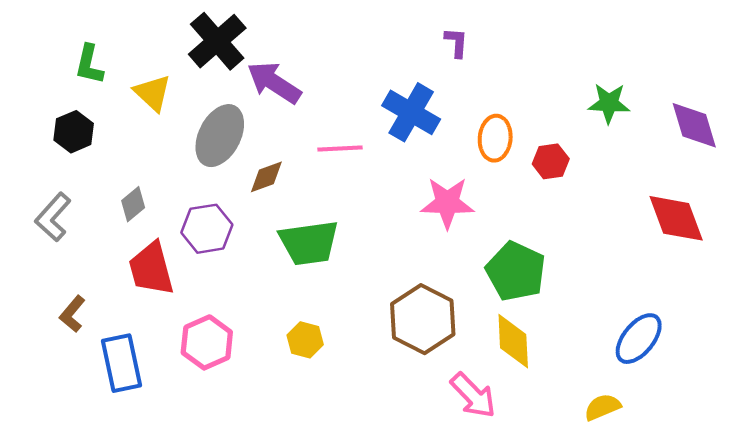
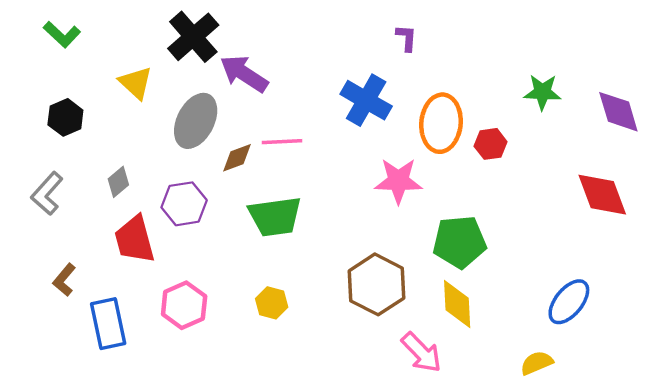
green L-shape: (89, 64) -> (62, 34), moved, turned -60
orange ellipse: (495, 138) -> (441, 123), size x1.4
pink line: (340, 148) -> (282, 142), moved
green pentagon: (516, 271) -> (459, 242), turned -30

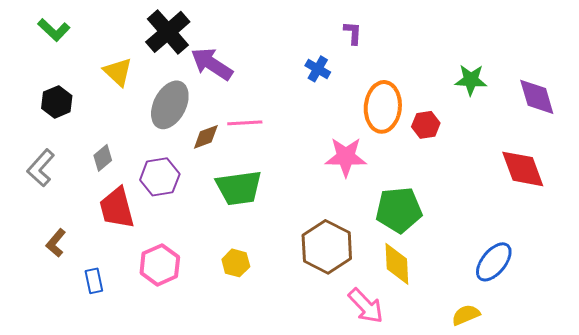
blue cross: (366, 100) -> (318, 69), moved, size x0.6
blue rectangle: (108, 324) -> (94, 281), size x0.6

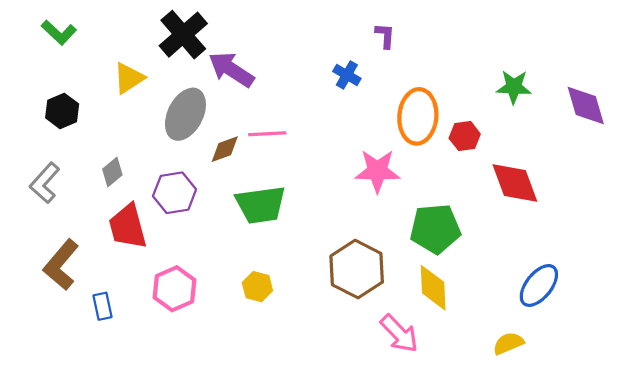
yellow triangle: (118, 72) -> (129, 78), turned 44
red diamond: (523, 169) -> (515, 183), moved
brown L-shape: (56, 243) -> (61, 265), size x1.6

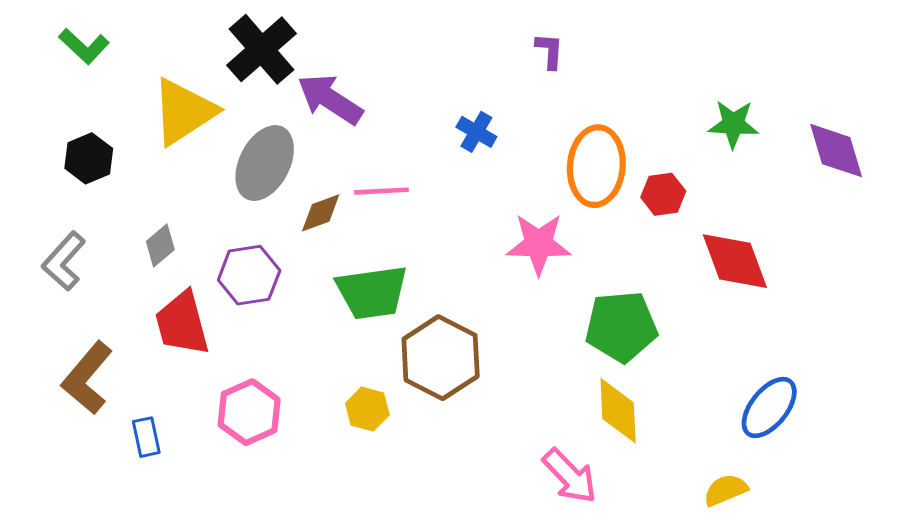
blue cross: (347, 75) -> (476, 132), moved
yellow triangle: (129, 78) -> (184, 112), size x1.5
brown hexagon: (357, 269) -> (441, 358), moved

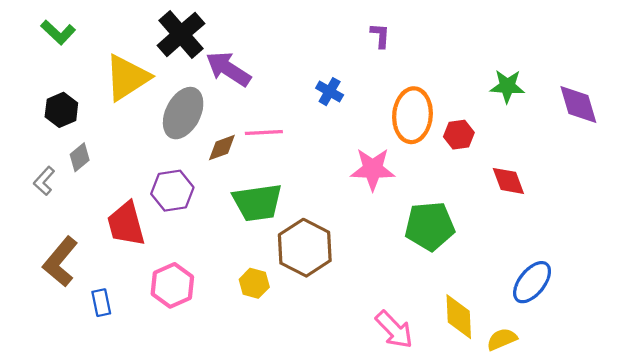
gray diamond: (160, 246) -> (80, 157), moved
gray L-shape: (64, 261) -> (44, 181), size x0.7
red diamond: (735, 261) -> (508, 181), size x0.7
yellow diamond: (618, 411) -> (459, 317), moved

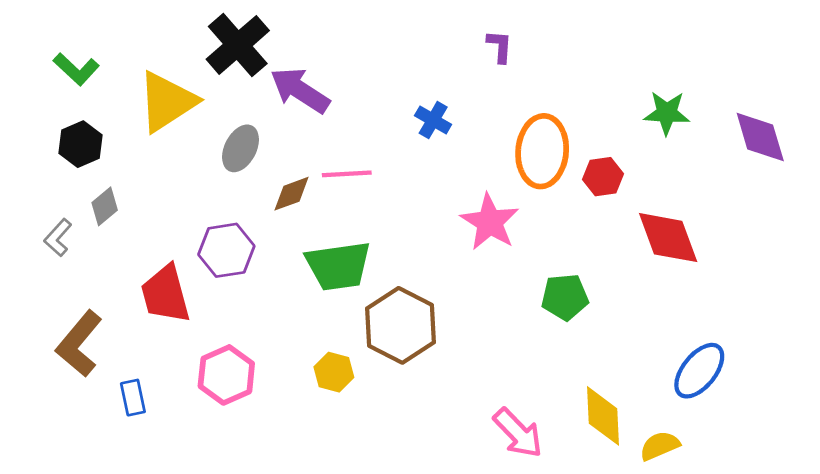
green L-shape: (58, 32) -> (76, 69), moved
gray ellipse: (183, 113) -> (241, 148), size x0.7
pink star: (373, 169) -> (490, 222), turned 30
red diamond: (508, 181) -> (668, 238), size x1.4
green pentagon: (430, 226) -> (565, 297), size x0.7

